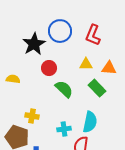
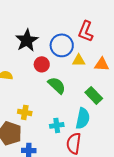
blue circle: (60, 31) -> (62, 45), moved
green rectangle: (97, 88) -> (94, 95), moved

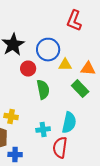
red L-shape: (86, 31) -> (74, 21), moved
green semicircle: (57, 85) -> (43, 90), turned 36
green rectangle: (94, 95) -> (80, 89), moved

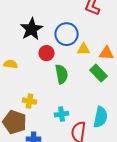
cyan semicircle: (69, 123) -> (101, 117), moved

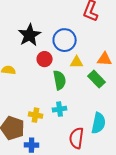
yellow triangle: (84, 49) -> (77, 62), moved
yellow cross: (30, 101) -> (36, 115), moved
cyan cross: (62, 114) -> (60, 109), moved

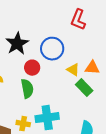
yellow triangle: (77, 62) -> (73, 70), moved, turned 32
green semicircle: (60, 80) -> (27, 89), moved
cyan cross: (60, 109) -> (47, 118), size x1.6

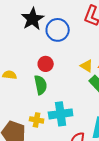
black star: (17, 44) -> (33, 19), moved
blue circle: (52, 49) -> (58, 30), moved

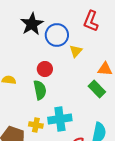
yellow triangle: (87, 66) -> (76, 51), moved, turned 40

